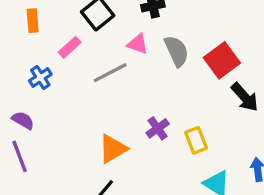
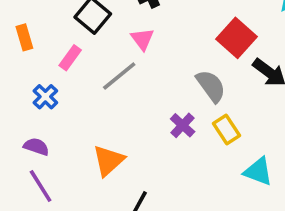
pink triangle: (138, 44) -> (142, 39), turned 45
gray semicircle: (177, 51) -> (211, 86), moved
orange triangle: (113, 149) -> (108, 161), moved

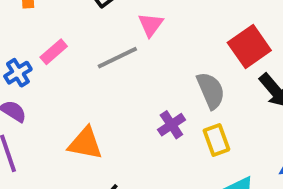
pink rectangle: (70, 58) -> (54, 52), moved
blue cross: (45, 97) -> (18, 73), moved
orange triangle: (108, 161) -> (85, 143), turned 40

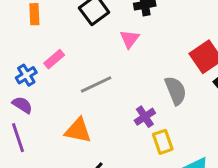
gray line: (117, 58) -> (96, 84), moved
yellow rectangle: (216, 140) -> (163, 142), moved

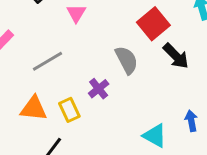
yellow rectangle: (163, 142) -> (69, 110), moved

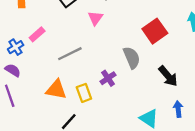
black arrow: (176, 56) -> (168, 76), moved

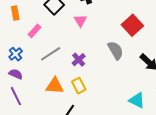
pink rectangle: (37, 34) -> (34, 31), moved
gray line: (70, 54) -> (51, 54), moved
purple cross: (108, 78) -> (79, 60), moved

